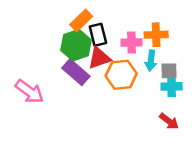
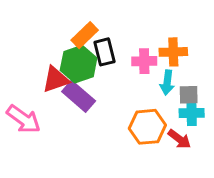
red triangle: (99, 58) -> (56, 79), moved
orange hexagon: (121, 75) -> (147, 127), moved
red arrow: (169, 121) -> (179, 139), moved

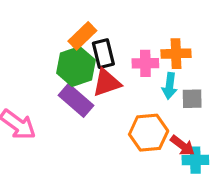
red triangle: (56, 79) -> (107, 83), moved
cyan cross: (192, 113) -> (195, 160), moved

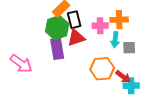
purple rectangle: (76, 100) -> (57, 49), turned 40

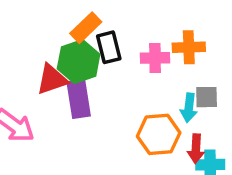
red triangle: (76, 38) -> (52, 79), moved
cyan arrow: (115, 40) -> (189, 108), moved
red arrow: (123, 77) -> (196, 149), turned 56

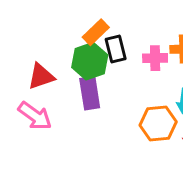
red triangle: (52, 79) -> (41, 76), moved

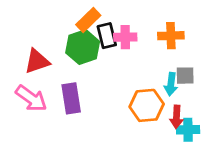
pink cross: (155, 58) -> (125, 37), moved
purple rectangle: (90, 93) -> (71, 98), moved

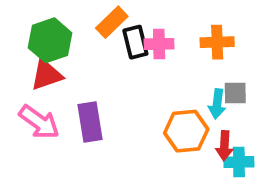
green hexagon: (83, 47) -> (50, 40), moved

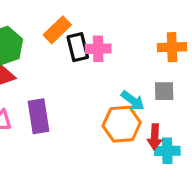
orange cross: (217, 42) -> (172, 47), moved
cyan arrow: (217, 104) -> (133, 101), moved, turned -60

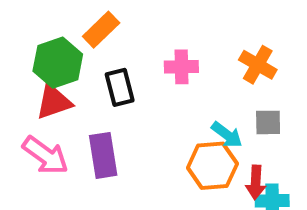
orange rectangle: (57, 30) -> (101, 30), moved
black rectangle: (78, 47) -> (120, 87), moved
orange cross: (172, 47) -> (258, 65), moved, turned 32

